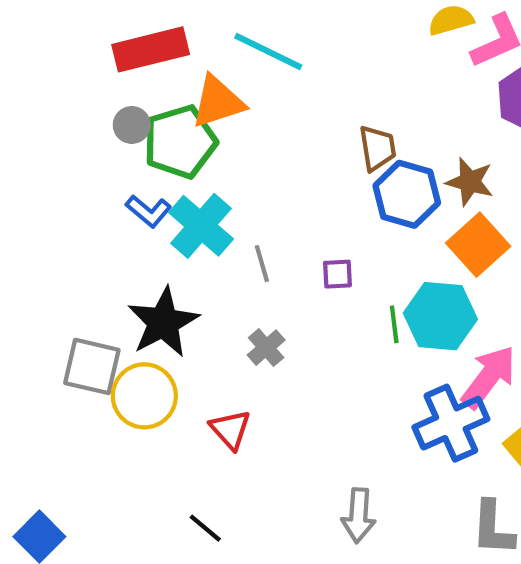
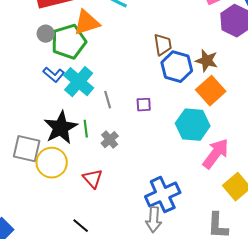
green line: (394, 324) -> (86, 129), moved
blue cross: (451, 423) -> (163, 195), moved

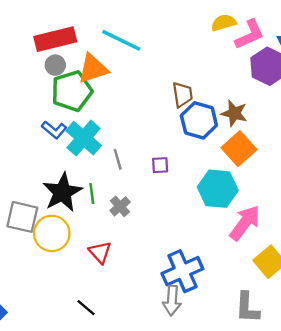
gray circle: (46, 34) -> (55, 65), moved

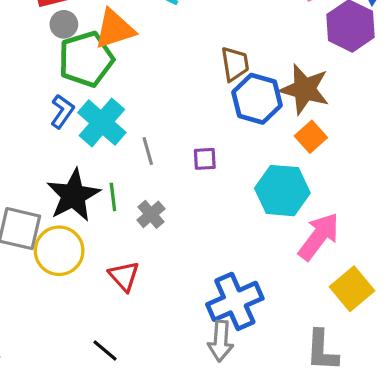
brown star: (234, 113) -> (305, 89), size x1.4
blue L-shape: (54, 130) -> (62, 111), turned -95
orange square: (239, 149) -> (311, 137), size x0.7

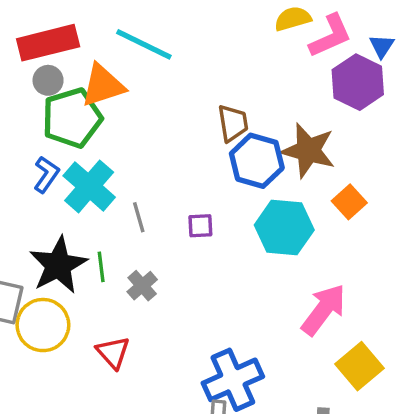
orange square: (311, 137) -> (349, 202), moved
cyan hexagon: (282, 191) -> (284, 228), moved

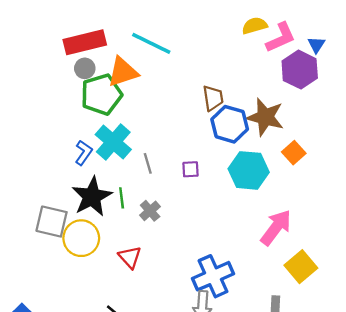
blue L-shape: (46, 174) -> (84, 153), moved

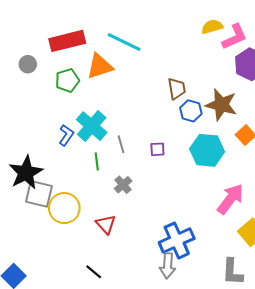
gray circle: (85, 68) -> (28, 64), moved
green pentagon: (101, 94) -> (67, 80), moved, size x0.7
blue hexagon: (230, 124) -> (191, 111), size x0.7
black star: (92, 197) -> (26, 173), moved
green line: (122, 198) -> (97, 161), moved

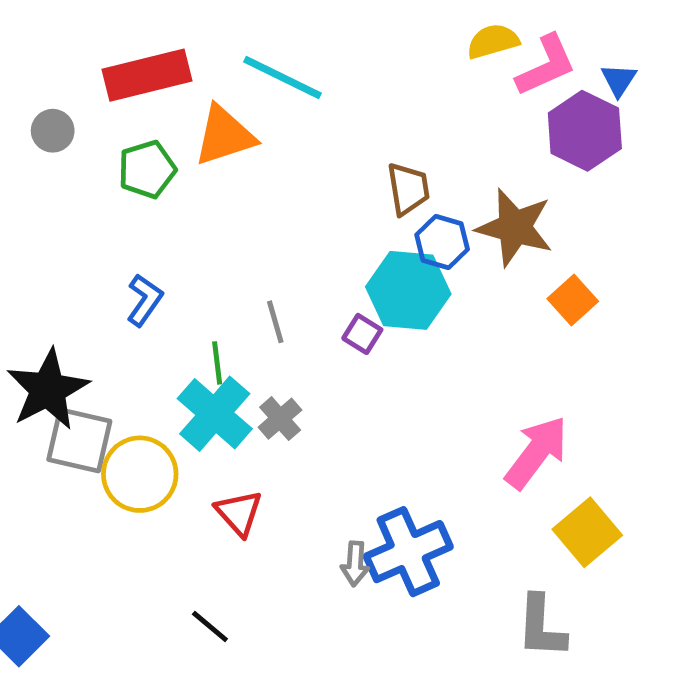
cyan cross: (92, 126) -> (215, 414), moved
purple square: (157, 149) -> (362, 334), turned 35
cyan hexagon: (207, 150) -> (408, 290), moved
gray arrow: (168, 266) -> (355, 564), moved, size x0.7

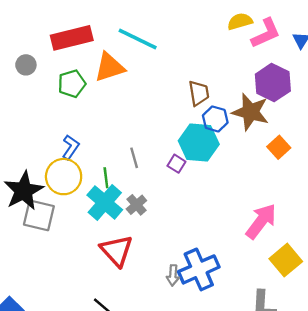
purple hexagon: (585, 131) -> (273, 83), moved
yellow circle: (140, 474) -> (64, 177), moved
red triangle: (239, 513) -> (116, 251), size x1.4

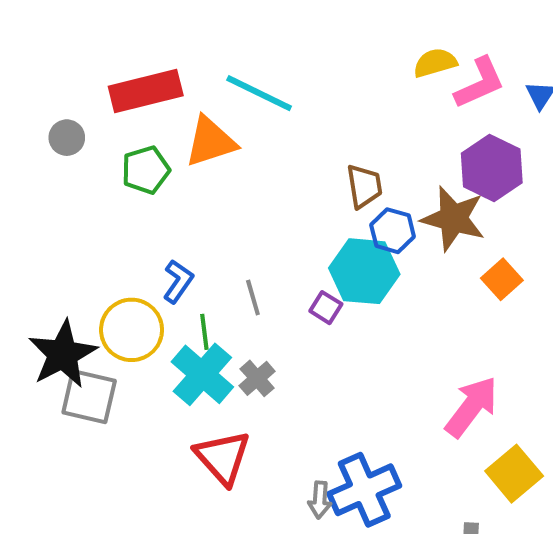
blue L-shape: (71, 147) -> (178, 281), moved

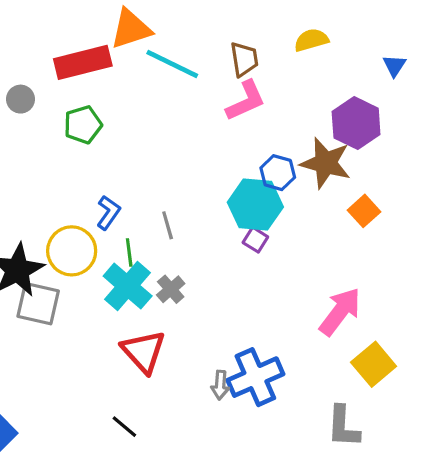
pink L-shape: (480, 83) -> (246, 101), moved
orange triangle: (210, 142) -> (131, 29), moved
brown trapezoid: (364, 186) -> (244, 59), moved
purple square: (326, 308) -> (255, 240), moved

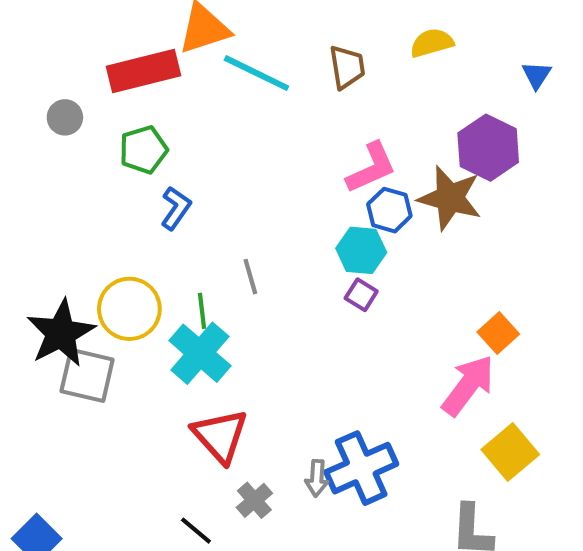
pink L-shape: (246, 101) -> (371, 168), moved
cyan hexagon: (255, 205) -> (361, 250), size x0.7
orange square: (364, 211) -> (498, 333), moved
blue L-shape: (108, 213) -> (176, 208), moved
gray cross: (171, 289) -> (254, 500), moved

